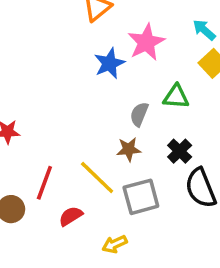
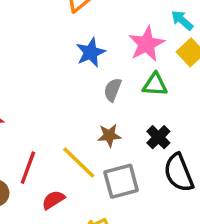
pink star: (146, 42) -> (147, 44), moved
gray semicircle: (139, 114) -> (113, 90), moved

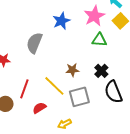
gray semicircle: (113, 90) -> (34, 43), moved, size x1.5

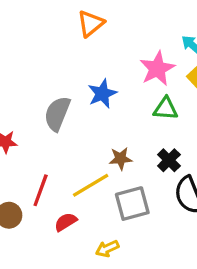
blue star: (61, 21) -> (102, 94), moved
yellow line: (54, 86) -> (91, 185), turned -75

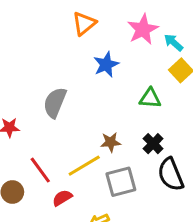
pink star: (157, 69) -> (143, 29), moved
blue star: (102, 94) -> (106, 64), moved
red line: (41, 190) -> (40, 170), turned -56

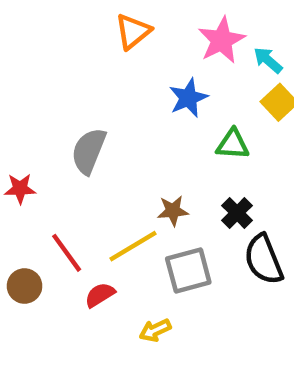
blue star: (106, 64) -> (188, 98), moved

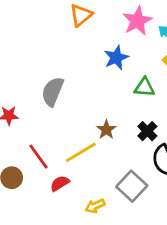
brown star: (173, 211) -> (106, 130), turned -30
gray square: (188, 271) -> (132, 186), moved, turned -32

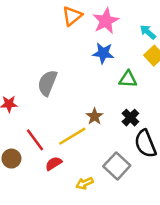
pink star: (137, 21) -> (106, 21), moved
blue star: (116, 58) -> (103, 53), turned 30

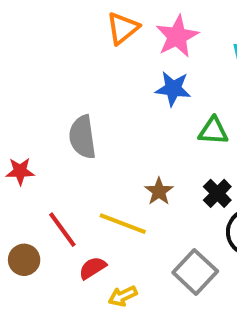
gray semicircle: (47, 83) -> (82, 137), turned -30
yellow line: (72, 136) -> (123, 224), turned 52
yellow arrow: (85, 183) -> (123, 296), moved

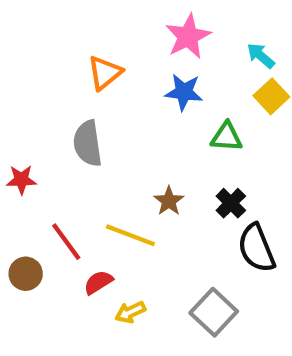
orange triangle: (123, 28) -> (105, 73), moved
gray square: (195, 272) -> (214, 312), moved

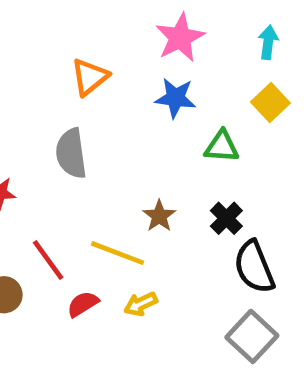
cyan arrow: (261, 56) -> (268, 42), moved, turned 56
yellow arrow: (130, 312) -> (141, 304), moved
gray square: (214, 312) -> (252, 336), moved

